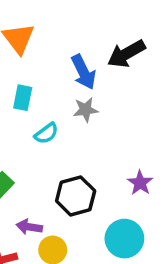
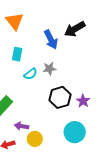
gray star: (86, 110) -> (49, 69), moved
black hexagon: (76, 196) -> (60, 97), moved

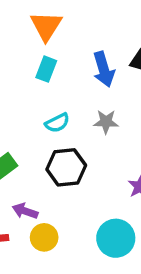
cyan rectangle: (17, 54) -> (46, 69), moved
gray star: (49, 69) -> (106, 122), moved
black hexagon: (60, 97) -> (66, 167), moved

